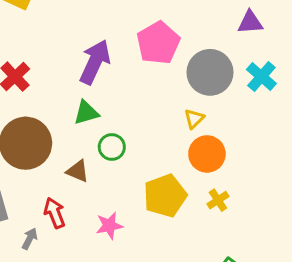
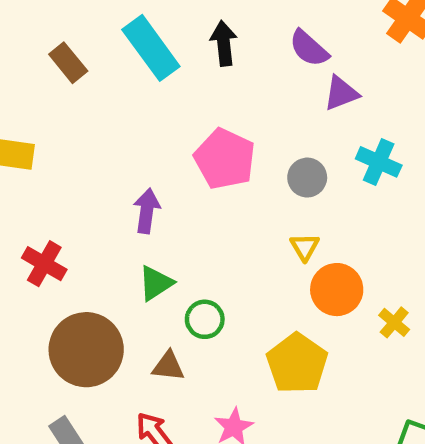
purple arrow: (95, 62) -> (147, 211), size x0.7
gray circle: (210, 72) -> (307, 178), size x0.6
yellow cross: (218, 200) -> (394, 322), moved

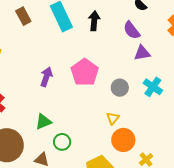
purple arrow: (147, 211) -> (46, 77), moved

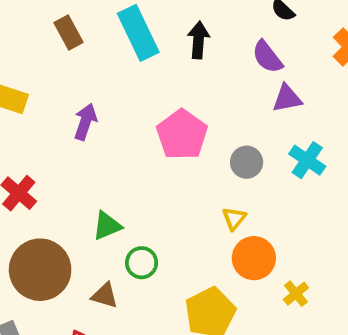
purple arrow: (46, 77) -> (85, 122), moved

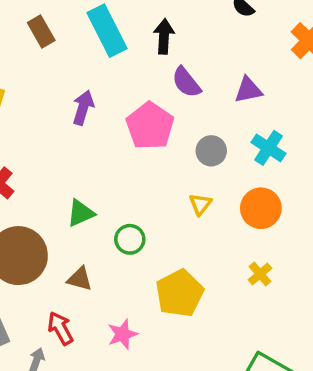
purple semicircle: (267, 57) -> (186, 82), moved
purple arrow: (85, 122) -> (83, 108), moved
orange circle: (254, 258) -> (261, 208), moved
green circle: (142, 263) -> (130, 239), moved

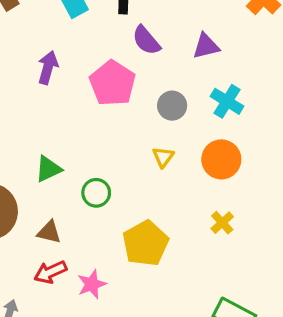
red arrow: (60, 328) -> (50, 272), moved, turned -84

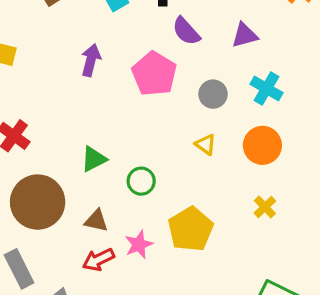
yellow triangle: (163, 157) -> (206, 145), turned -30
pink star: (92, 284) -> (139, 244), moved

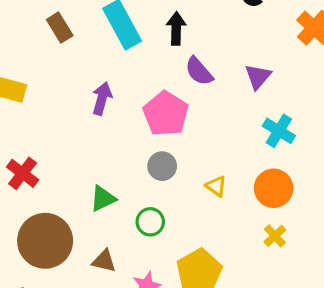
purple triangle: (245, 35) -> (258, 77), turned -36
gray circle: (213, 94) -> (162, 166), moved
yellow cross: (265, 207) -> (275, 236), moved

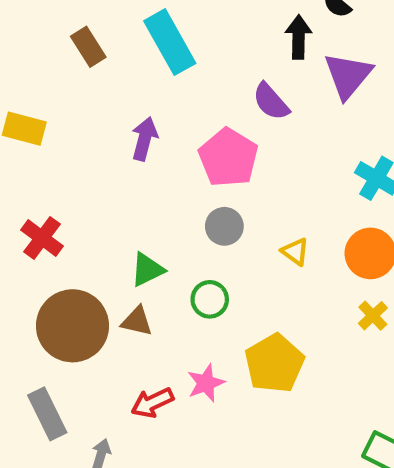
black arrow: (176, 28) -> (298, 37), moved
purple triangle: (258, 77) -> (348, 75), moved, size x1.4
brown triangle: (104, 261) -> (137, 321), moved

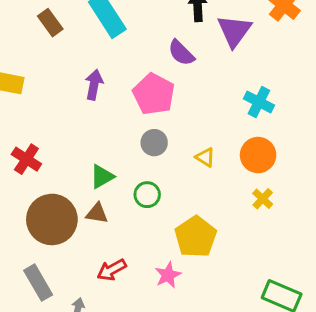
pink star: (206, 383) -> (168, 275), moved

